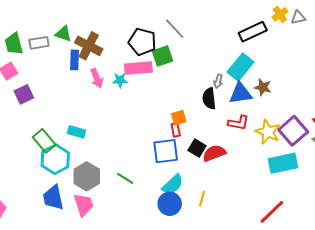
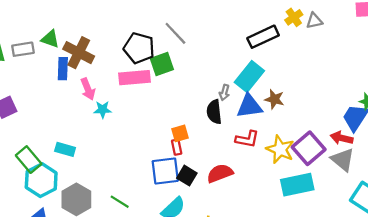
cyan star: (120, 80) -> (103, 110), moved
black square: (197, 148) -> (187, 176), moved

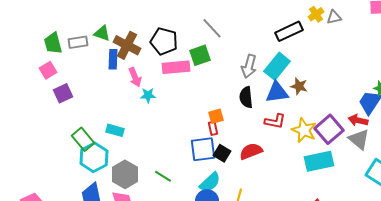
black pentagon: (139, 48) -> (164, 41), moved
gray arrow: (224, 92) -> (249, 66), moved, size x1.6

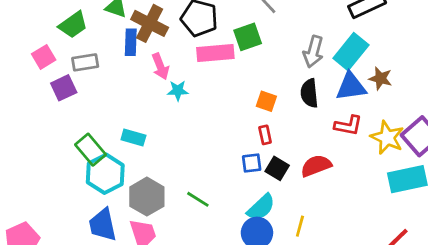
gray rectangle: (78, 42) -> (85, 62), moved
green trapezoid: (53, 43) -> (73, 25), moved, turned -110
orange square: (216, 116) -> (266, 101), moved, turned 35
blue square: (203, 149) -> (252, 163), size x0.6

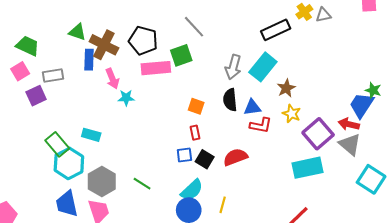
green trapezoid: (73, 25) -> (28, 46), moved, turned -120
brown star: (380, 78) -> (286, 88), turned 30
blue triangle: (351, 87) -> (252, 107), moved, size x0.7
yellow star: (387, 138) -> (292, 114), moved, size x0.7

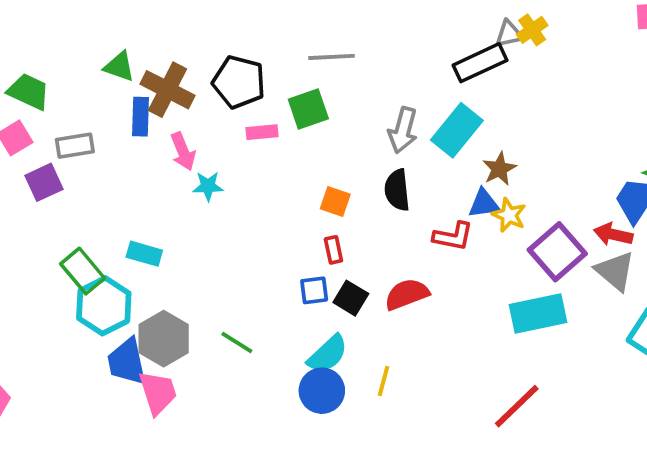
gray triangle: (323, 15) -> (509, 34), moved
gray line: (194, 27) -> (331, 57), turned -50
pink rectangle: (156, 68) -> (262, 132), size x0.6
blue triangle: (252, 107) -> (484, 204), moved
blue trapezoid: (67, 204) -> (127, 362), moved

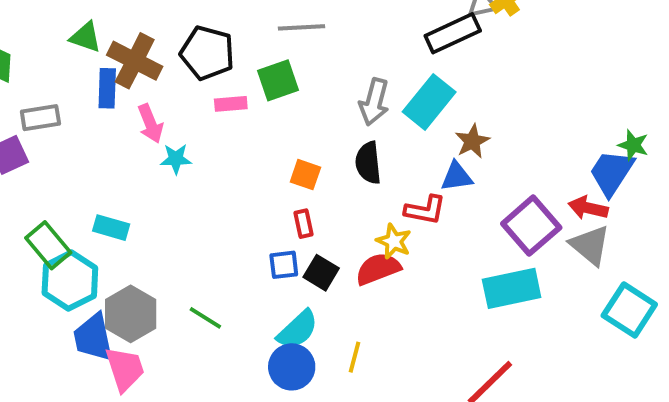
yellow star: (509, 215) -> (394, 241), moved

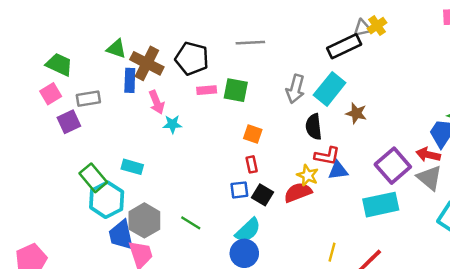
green square: (278, 80) -> (236, 90), moved, turned 30
brown star: (472, 141) -> (356, 113), turned -30
black semicircle: (368, 163) -> (314, 127), moved
blue triangle: (457, 177) -> (338, 171), moved
yellow line: (355, 357) -> (332, 252), moved

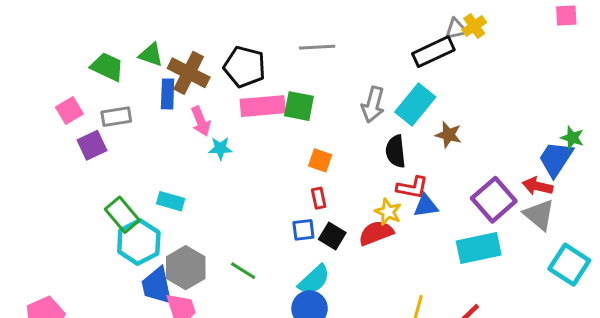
green trapezoid: (59, 65) -> (107, 67), moved
pink rectangle: (207, 90) -> (263, 106), size x1.8

